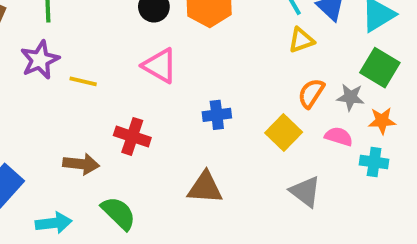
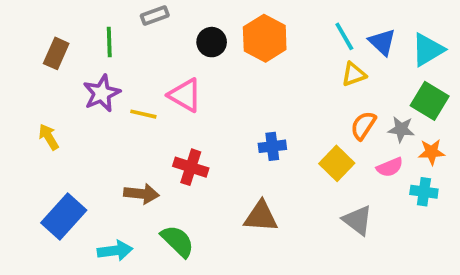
pink triangle: (160, 66) -> (185, 95), moved
pink semicircle: (339, 136) -> (390, 167), turned 140

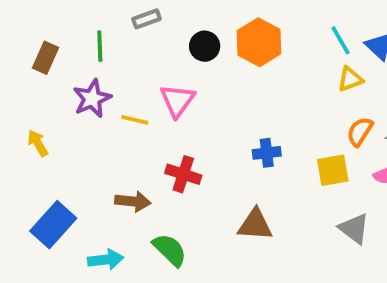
pink triangle: (185, 95) -> (177, 100), turned 36
yellow square: (337, 163) -> (333, 170), turned 36

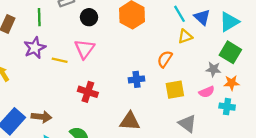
black circle: (205, 46) -> (89, 17), moved
orange semicircle: (360, 132) -> (165, 59), moved
brown arrow: (133, 201) -> (41, 117), moved

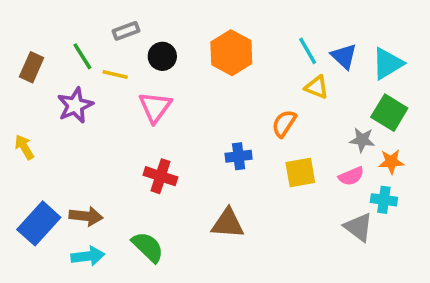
green line: (39, 17) -> (82, 56), turned -30
yellow triangle: (185, 36) -> (317, 87), turned 42
yellow line: (60, 60) -> (115, 74), moved
gray triangle: (187, 124) -> (358, 227), moved

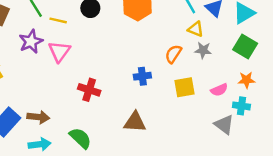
pink triangle: (155, 107) -> (59, 51), moved
gray star: (362, 140) -> (203, 50), moved

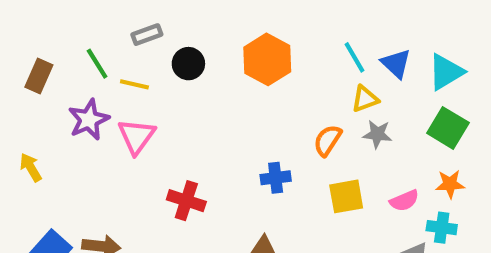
yellow triangle: (196, 29) -> (365, 99), turned -42

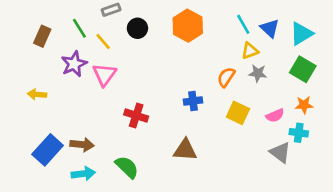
yellow line: (134, 84) -> (103, 41), turned 36
yellow arrow: (31, 167) -> (37, 94), turned -54
yellow square: (346, 196) -> (238, 113), turned 35

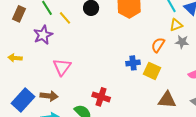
pink triangle: (104, 75) -> (62, 67), moved
yellow square: (238, 113) -> (152, 71), moved
red cross: (136, 116) -> (101, 97), moved
brown triangle: (185, 150) -> (167, 100), moved

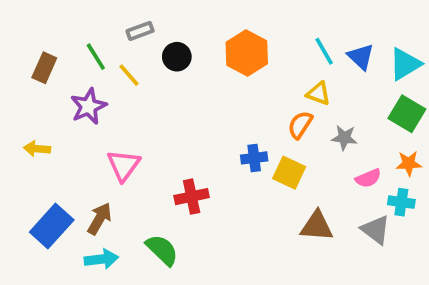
yellow triangle: (176, 25) -> (319, 94), moved, turned 40
gray star: (182, 42) -> (344, 138), moved
brown arrow: (49, 96) -> (100, 219), turned -66
red cross: (101, 97) -> (192, 197), moved, turned -30

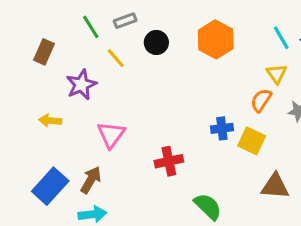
green line: (96, 57) -> (91, 27), moved
yellow triangle: (319, 94) -> (277, 74), turned 35
yellow arrow: (37, 149) -> (50, 121), moved
green semicircle: (162, 250) -> (208, 206), moved

